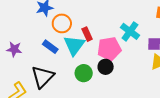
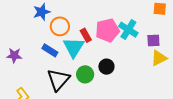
pink pentagon: (109, 49) -> (107, 30), moved
black triangle: (43, 77) -> (58, 80), moved

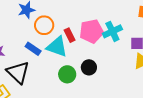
cyan cross: (128, 30) -> (112, 31), turned 30
cyan triangle: (74, 47) -> (57, 47), turned -45
black triangle: (58, 80) -> (18, 72), moved, turned -30

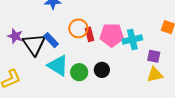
orange circle: (44, 25) -> (78, 28), moved
cyan triangle: (57, 47) -> (58, 66), moved
black triangle: (18, 72) -> (34, 44), moved

